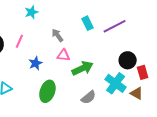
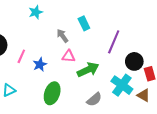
cyan rectangle: (87, 23) -> (84, 23), moved
purple line: (115, 26) -> (114, 42), moved, turned -40
pink line: (19, 41) -> (21, 56), moved

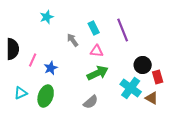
purple line: (114, 42) -> (123, 30), moved, turned -45
pink triangle: (69, 56) -> (97, 51), moved
green ellipse: (52, 93) -> (46, 96), moved
gray semicircle: (94, 99) -> (91, 102), moved

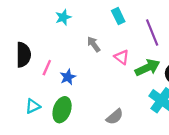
cyan rectangle: (94, 28) -> (118, 16), moved
pink triangle: (97, 51) -> (122, 57), turned 32
green arrow: (98, 73) -> (147, 68), moved

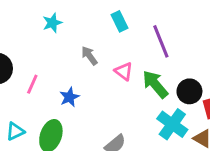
green arrow: (147, 68) -> (155, 84), turned -105
blue star: (68, 77) -> (69, 97), moved

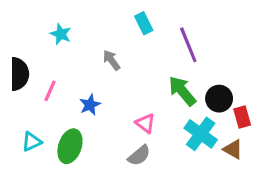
cyan star: (52, 23) -> (61, 34), moved, turned -30
pink triangle: (124, 71) -> (145, 123), moved

